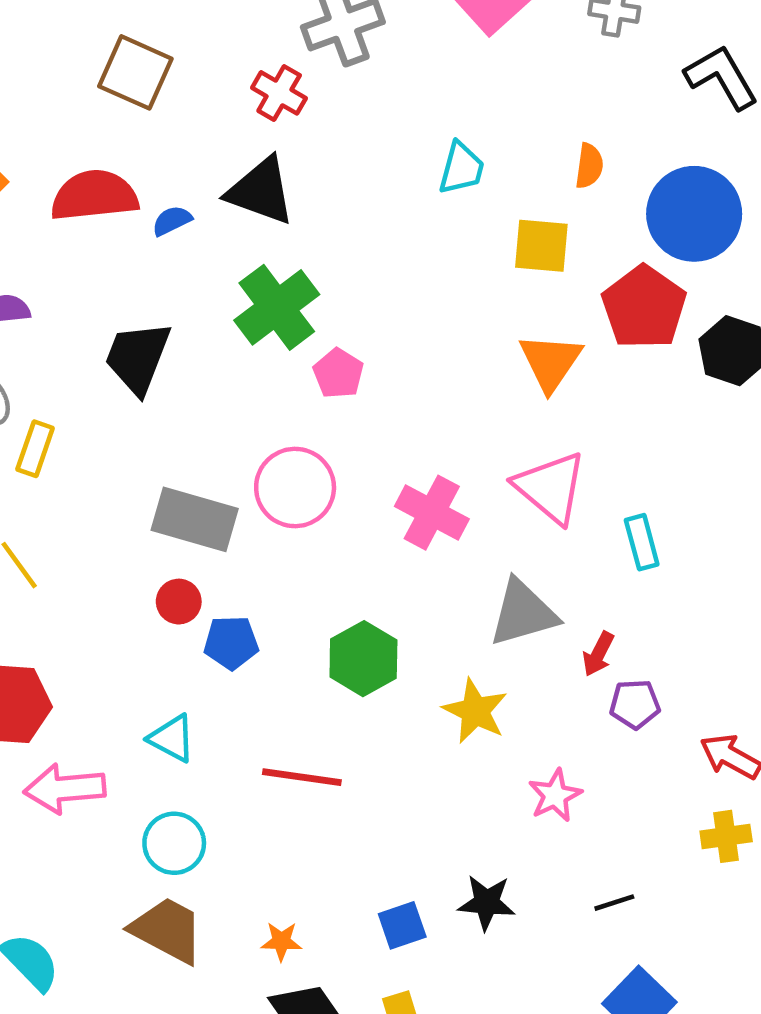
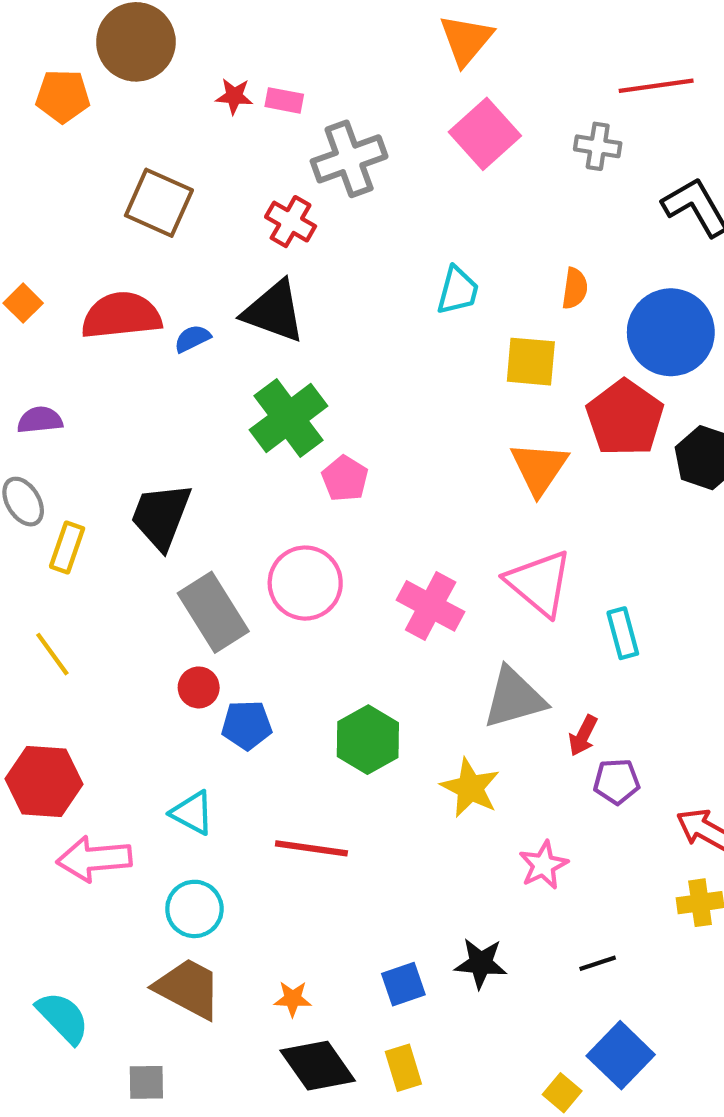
black trapezoid: (138, 358) -> (161, 516), moved
gray rectangle: (195, 519) -> (213, 612), turned 42

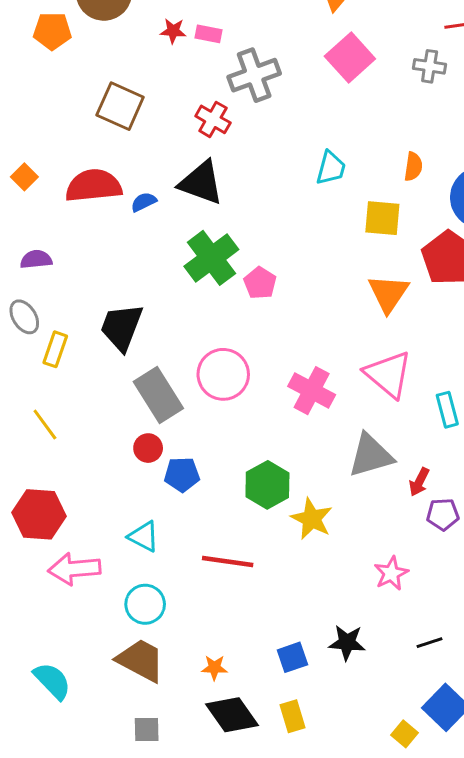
pink pentagon: (345, 479) -> (260, 283), moved
yellow star: (470, 788) -> (312, 519), moved
gray square: (146, 1082) -> (147, 730), moved

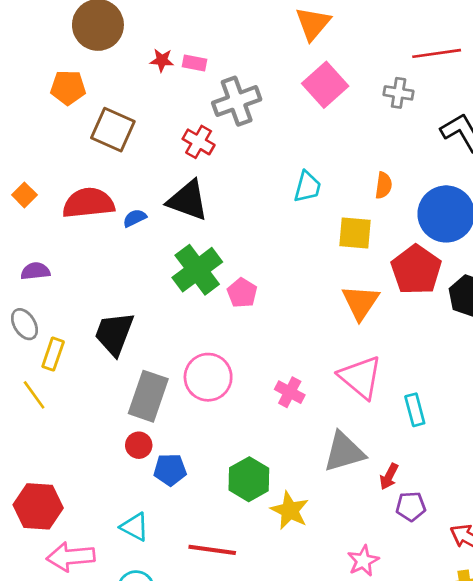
orange pentagon: (52, 31) -> (68, 87), moved
pink cross: (312, 391) -> (290, 392), size x0.7
gray rectangle: (158, 395) -> (148, 396), turned 51
yellow line: (45, 424) -> (34, 395), moved

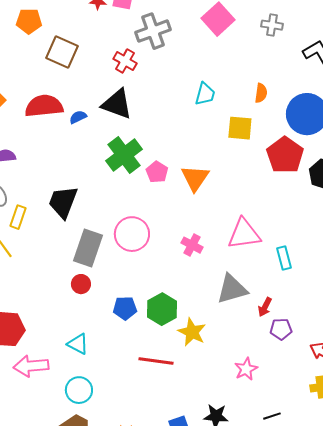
orange triangle: (360, 302) -> (195, 178), moved
pink triangle: (360, 377) -> (244, 234), turned -48
blue pentagon: (170, 470) -> (125, 308), moved
red line: (212, 550) -> (156, 361), moved

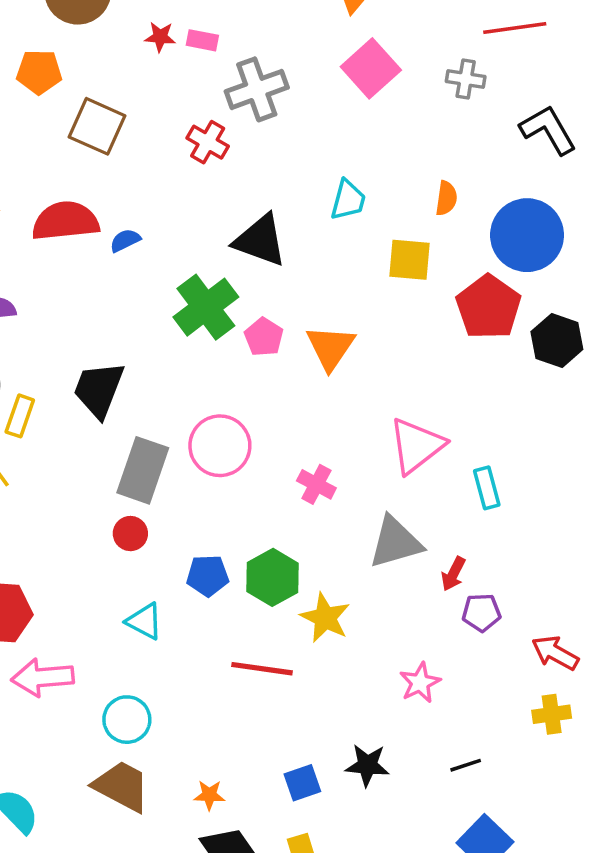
black triangle: (117, 104) -> (260, 240), moved
pink triangle: (244, 234) -> (416, 446), turned -30
pink cross: (192, 245) -> (316, 484), moved
cyan triangle: (78, 344) -> (144, 621), moved

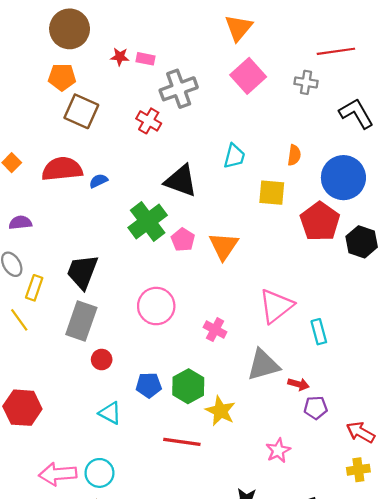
orange pentagon: (39, 72) -> (62, 77), moved
gray rectangle: (143, 470) -> (81, 321), moved
red arrow: (453, 574) -> (299, 384), turned -102
pink arrow: (43, 677) -> (58, 474), moved

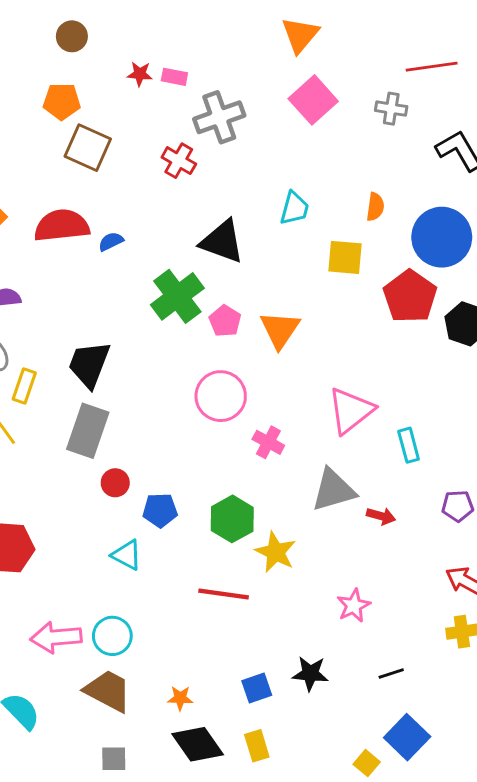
brown circle: (70, 29) -> (72, 36), size x0.6
pink circle: (156, 306) -> (221, 396), moved
blue pentagon: (149, 385) -> (160, 510), moved
purple pentagon: (316, 408) -> (458, 506), moved

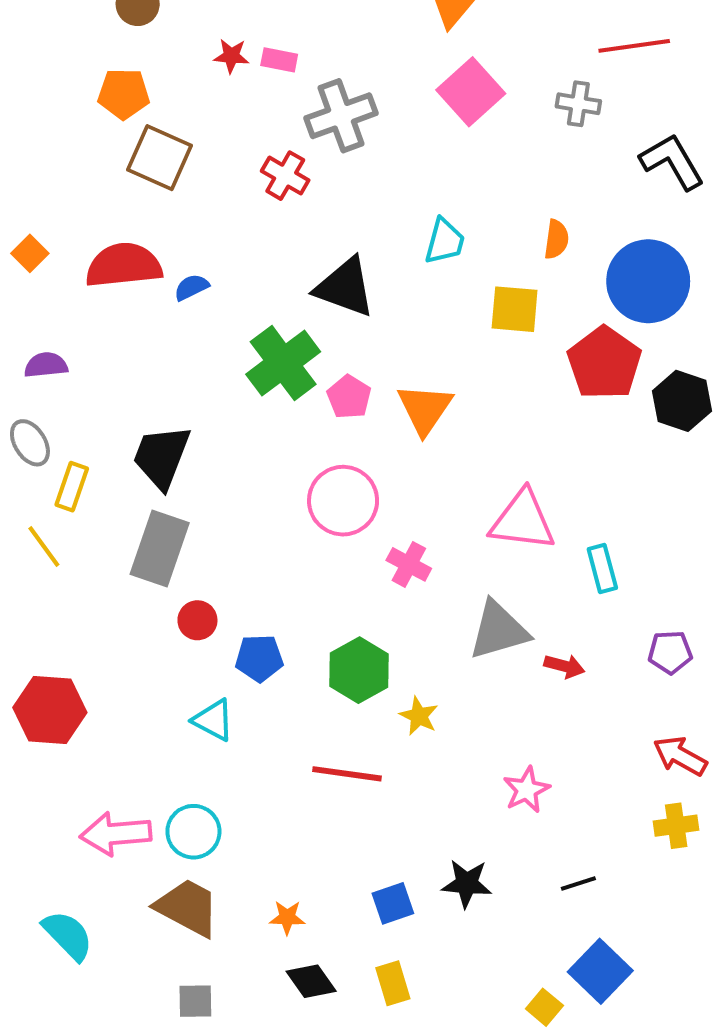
pink triangle: (351, 411) -> (523, 521), turned 45
yellow star: (276, 552) -> (419, 716), size x0.7
black diamond: (198, 744) -> (311, 981), size x0.7

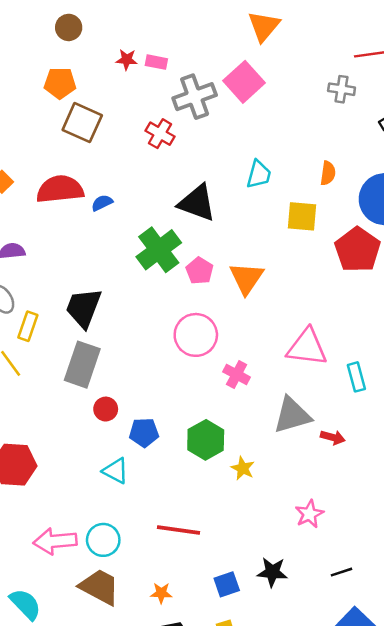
pink square: (471, 92) -> (244, 82), moved
red line: (347, 774) -> (179, 530), moved

